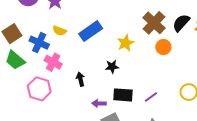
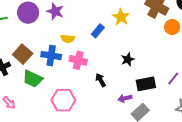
blue rectangle: (91, 31) -> (98, 31), size x0.6
yellow star: (126, 43) -> (121, 17), moved
pink cross: (53, 62) -> (78, 60), moved

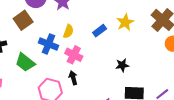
yellow semicircle: (68, 39) -> (68, 31), turned -88
brown square: (23, 54) -> (23, 20), moved
black arrow: (101, 80) -> (73, 78), moved

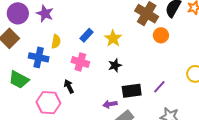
yellow star: (125, 22) -> (113, 38), moved
pink cross: (74, 55) -> (80, 62), moved

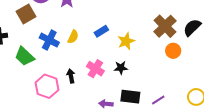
yellow semicircle: (56, 41) -> (73, 37), moved
pink cross: (80, 62) -> (95, 69), moved

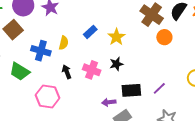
black arrow: (71, 76) -> (67, 72), moved

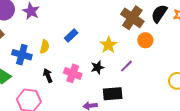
yellow star: (116, 37) -> (109, 45), moved
purple line: (159, 88) -> (126, 66), moved

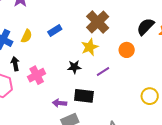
brown cross: (132, 18) -> (98, 22), moved
pink cross: (73, 73) -> (37, 75), moved, turned 30
black arrow: (48, 76) -> (15, 64), moved

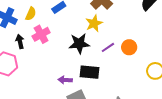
orange circle: (127, 50) -> (129, 47), moved
black star: (74, 67) -> (79, 44), size x1.5
pink cross: (37, 75) -> (41, 34), moved

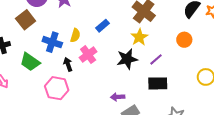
orange circle: (129, 47) -> (184, 40), moved
black rectangle: (89, 72) -> (158, 83), moved

